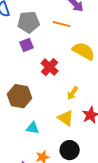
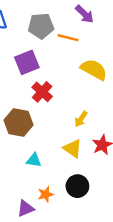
gray pentagon: (29, 22) -> (41, 26), moved
purple square: (27, 45) -> (27, 62), size x1.5
red cross: (50, 67) -> (42, 92), moved

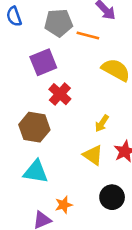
cyan triangle: (34, 160) -> (36, 172), moved, size x1.5
black circle: (77, 186) -> (112, 197), moved

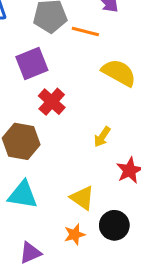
yellow triangle: (93, 155) -> (82, 198), moved
orange star: (64, 205) -> (75, 234), moved

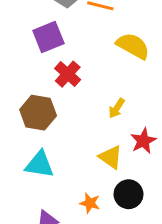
yellow triangle: (82, 198) -> (111, 157), moved
orange star: (75, 234) -> (90, 203), turned 30

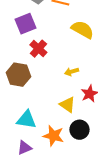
yellow arrow: (117, 108) -> (71, 72), turned 40
cyan triangle: (39, 165) -> (26, 120), moved
orange star: (90, 203) -> (53, 136), size x1.5

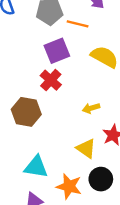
purple square: (25, 24) -> (57, 51), moved

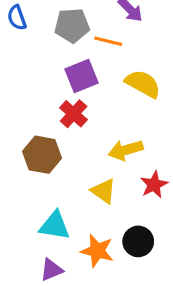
yellow arrow: (91, 108) -> (126, 150), size x1.5
yellow triangle: (86, 149) -> (104, 191), moved

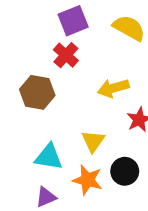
yellow triangle: (104, 191) -> (93, 141), moved, turned 30

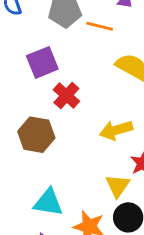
purple square: (73, 21) -> (42, 62), moved
yellow triangle: (93, 141) -> (118, 186), moved

